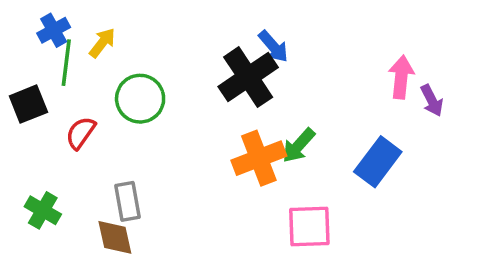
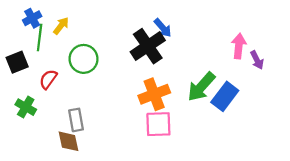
green arrow: (299, 145) -> (201, 87), moved, size x1.4
green cross: (43, 210) -> (26, 107), moved
pink square: (309, 227) -> (158, 124), moved

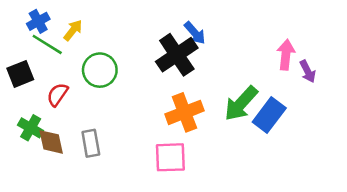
green line: (40, 37) -> (47, 44), turned -65
pink square: (158, 124) -> (170, 157), moved
brown diamond: (69, 141) -> (51, 142), moved

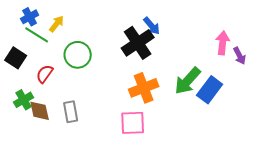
black square: (20, 74) -> (16, 58), turned -35
green cross: (31, 128) -> (24, 100), turned 30

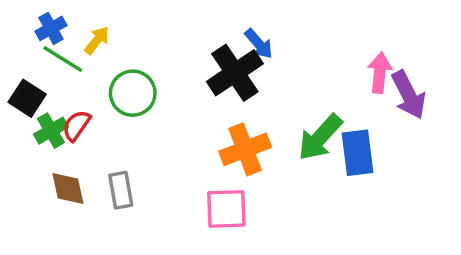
purple arrow: (240, 56) -> (409, 95), size x1.6
blue rectangle: (210, 90) -> (358, 153), turned -44
green cross: (24, 100) -> (51, 131), moved

